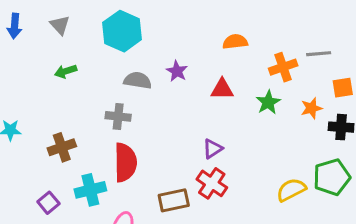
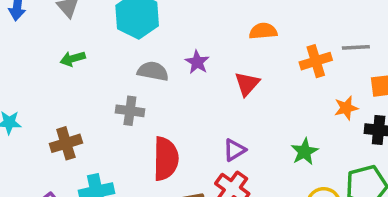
red triangle: (222, 89) -> (247, 84), turned -50
green star: (268, 102) -> (304, 152), moved
red semicircle: (125, 162) -> (166, 159), moved

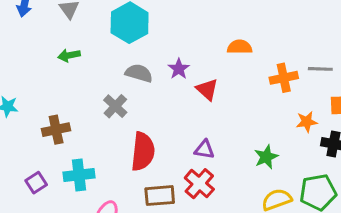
red triangle: (247, 84) -> (207, 89), moved, turned -35
gray cross: (130, 111) -> (115, 106), turned 30
purple triangle: (234, 150) -> (204, 150), turned 35

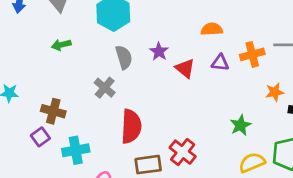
gray semicircle: (139, 73) -> (124, 57), turned 60
brown cross: (56, 130) -> (53, 111), turned 30
purple triangle: (204, 150) -> (220, 63), moved
purple square: (36, 183) -> (40, 137), moved

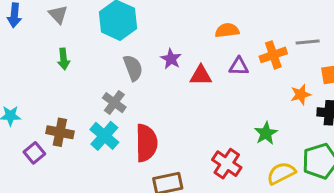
green arrow: (61, 45) -> (64, 59), turned -78
red triangle: (185, 68) -> (201, 75), turned -35
purple square: (40, 137) -> (34, 153), moved
cyan cross: (76, 150) -> (104, 136), moved, turned -35
red cross: (183, 152) -> (227, 164), moved

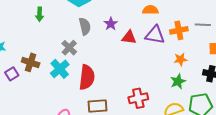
purple triangle: (239, 66) -> (155, 35), size x1.5
orange star: (301, 95) -> (181, 59), moved
green star: (266, 133) -> (178, 81), moved
red cross: (227, 164) -> (138, 98), turned 36

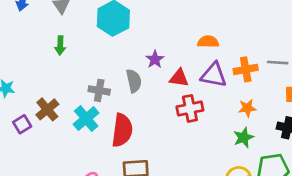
gray semicircle: (85, 26) -> (134, 81), moved
gray cross: (69, 48) -> (99, 90), turned -35
brown cross: (31, 62) -> (47, 109), turned 30
red cross: (138, 98) -> (190, 108), moved

